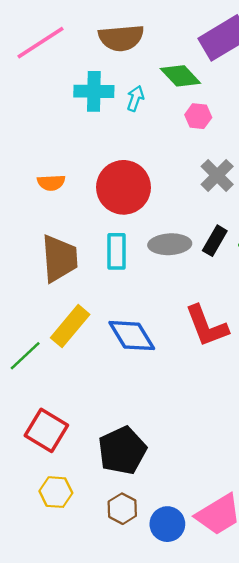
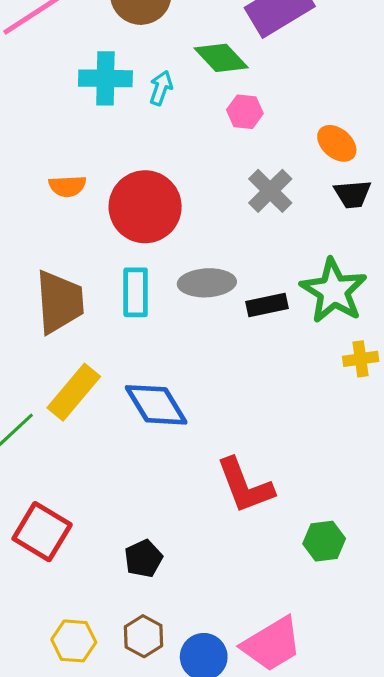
orange semicircle: (51, 183) -> (67, 186), moved
black rectangle: (215, 241) -> (267, 305), moved, turned 48
red L-shape: (206, 326) -> (245, 486), moved
black pentagon: (122, 451) -> (143, 559), size x0.6
yellow hexagon: (56, 492) -> (74, 641), moved

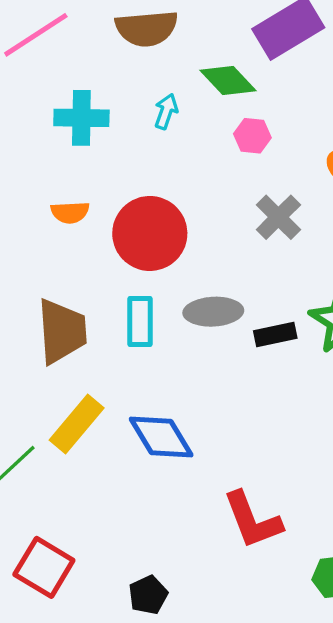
cyan cross: (105, 78) -> (81, 118), moved

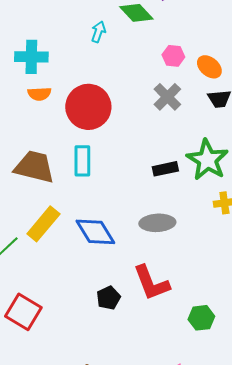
cyan cross: (81, 118) -> (31, 57), moved
pink hexagon: (252, 136) -> (173, 56), moved
gray ellipse: (213, 312) -> (157, 223), moved
brown trapezoid: (62, 331) -> (34, 167), turned -72
black pentagon: (148, 595) -> (108, 298), moved

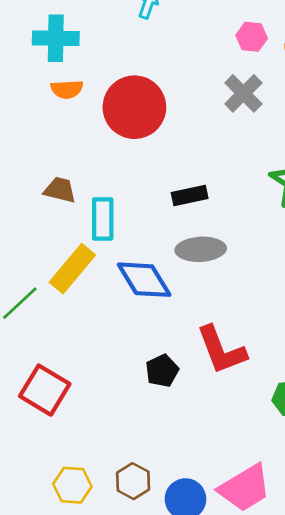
cyan rectangle: (82, 161) -> (103, 219), moved
brown trapezoid: (34, 167) -> (60, 190), size x0.6
black rectangle: (165, 169) -> (190, 195), moved
gray ellipse: (157, 223) -> (201, 249), moved

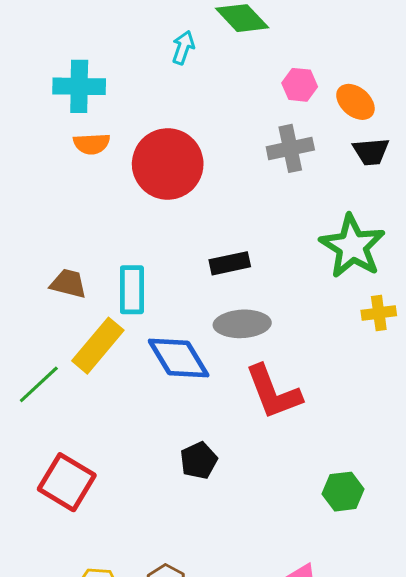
gray cross: (243, 93) -> (290, 148), turned 33
brown trapezoid: (60, 190) -> (68, 284), moved
red L-shape: (221, 350) -> (273, 392), moved

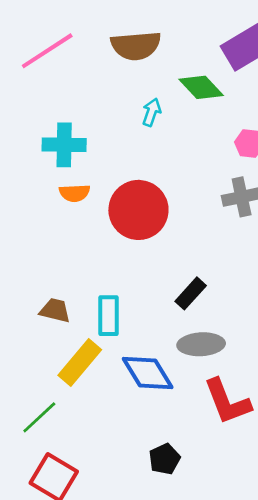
black rectangle: (230, 263) -> (191, 293), turned -36
green line: (39, 384) -> (39, 417), moved

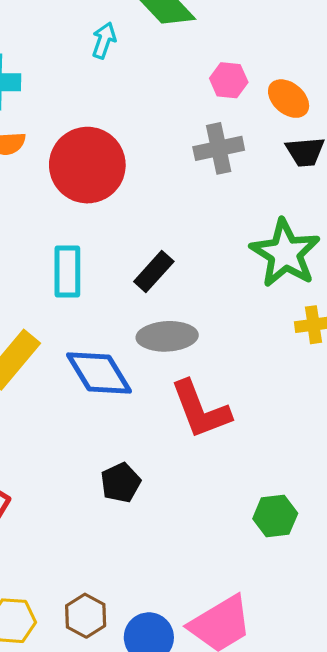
cyan rectangle: (108, 316) -> (67, 271), moved

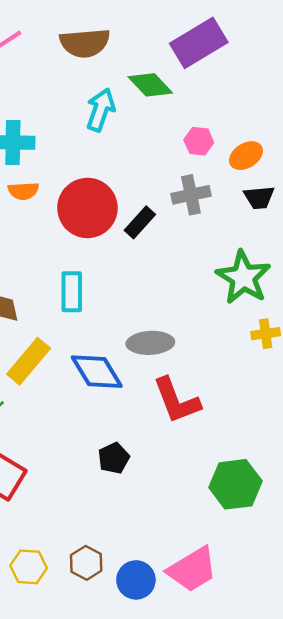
cyan arrow: (104, 40) -> (101, 110), size x1.5
orange ellipse: (289, 99) -> (246, 156), turned -72
black rectangle: (154, 271) -> (140, 222), moved
green hexagon: (275, 516) -> (235, 484), size x1.5

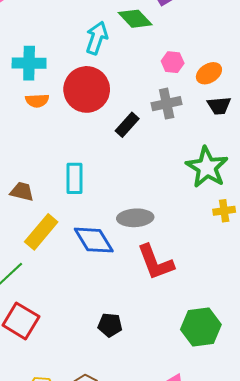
red circle: (87, 208) -> (87, 89), moved
black pentagon: (114, 458) -> (110, 325), moved, turned 30

